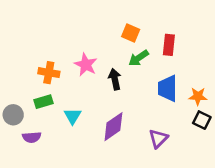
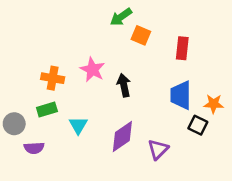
green arrow: (139, 58) -> (121, 17), moved
black square: (202, 120) -> (198, 125), moved
purple triangle: (158, 139) -> (158, 149), moved

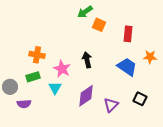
pink star: (93, 70) -> (62, 69), moved
blue trapezoid: (181, 95) -> (127, 67), turned 125
orange star: (214, 104) -> (150, 57), moved
black square: (198, 125) -> (140, 99), moved

